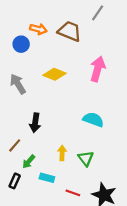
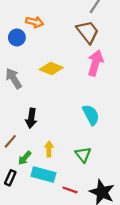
brown trapezoid: (70, 31) -> (88, 32), moved, turned 30
cyan semicircle: (93, 120) -> (91, 115), turned 42
yellow arrow: (62, 153) -> (49, 149), moved
cyan rectangle: (47, 178) -> (43, 174), size x1.5

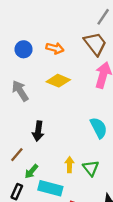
orange arrow: (35, 22) -> (55, 48), moved
yellow arrow: (49, 149) -> (69, 165), moved

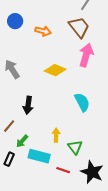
blue circle: (24, 49) -> (15, 21), moved
yellow diamond: (58, 81) -> (55, 70), moved
green triangle: (91, 168) -> (75, 147), moved

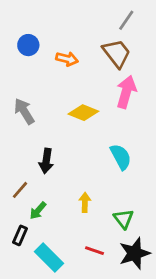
green triangle: (75, 147) -> (124, 219), moved
cyan rectangle: (39, 156) -> (49, 258), moved, turned 30
black star: (92, 172) -> (135, 253), turned 30

